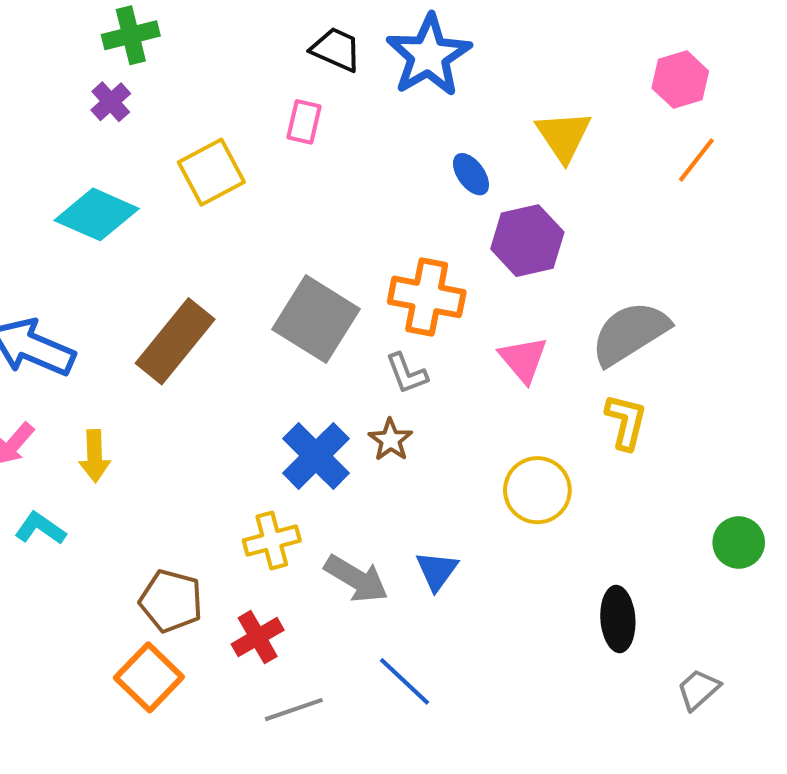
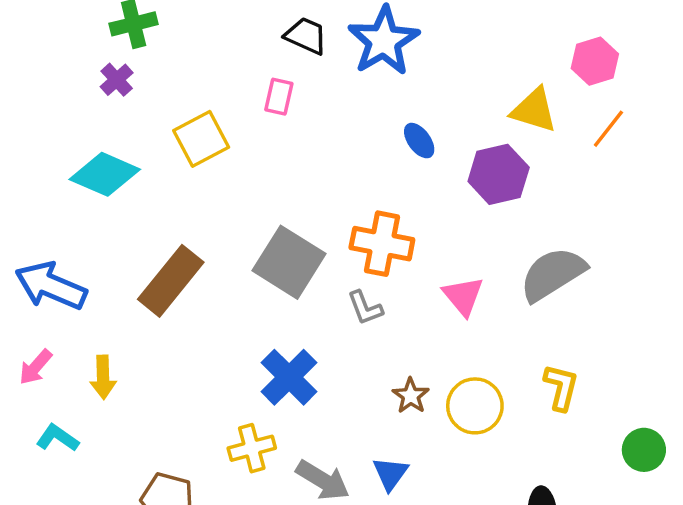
yellow triangle: (564, 136) -> (534, 110), moved, turned -39
purple hexagon: (527, 241) -> (499, 174), moved
yellow L-shape: (626, 422) -> (561, 387), moved
brown star: (390, 440) -> (411, 396), moved

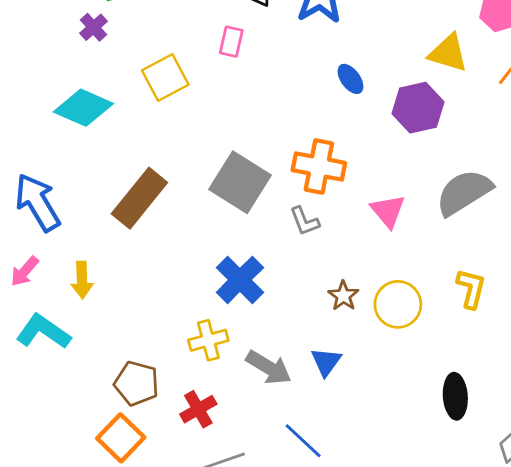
blue arrow: (51, 286) -> (37, 202), turned 36
cyan L-shape: (57, 438) -> (43, 332), size x1.5

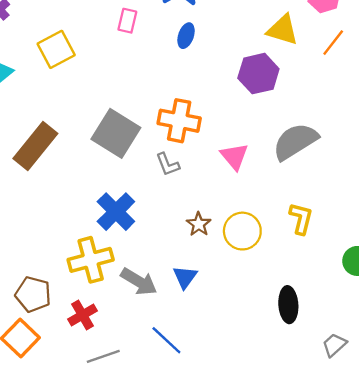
pink rectangle: (231, 42) -> (127, 21), moved
blue ellipse: (350, 79) -> (186, 36), moved, turned 55
yellow cross: (208, 340) -> (91, 260), size x1.4

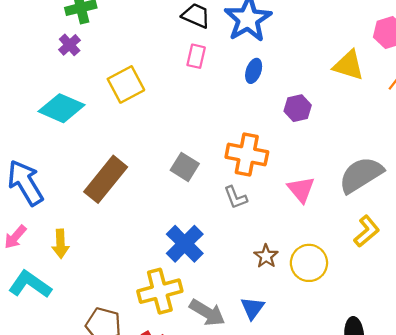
purple hexagon: (258, 74) -> (298, 108), moved, size x0.7
gray square: (116, 133) -> (185, 167), size x0.6
yellow L-shape: (301, 218) -> (367, 231), moved, turned 36

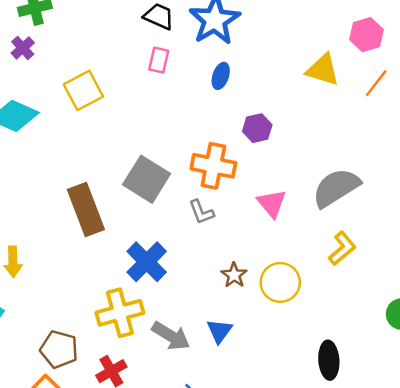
purple hexagon: (298, 108) -> (257, 128), moved
gray square: (185, 167) -> (147, 179), size x1.5
brown rectangle: (106, 179) -> (86, 210), moved, turned -60

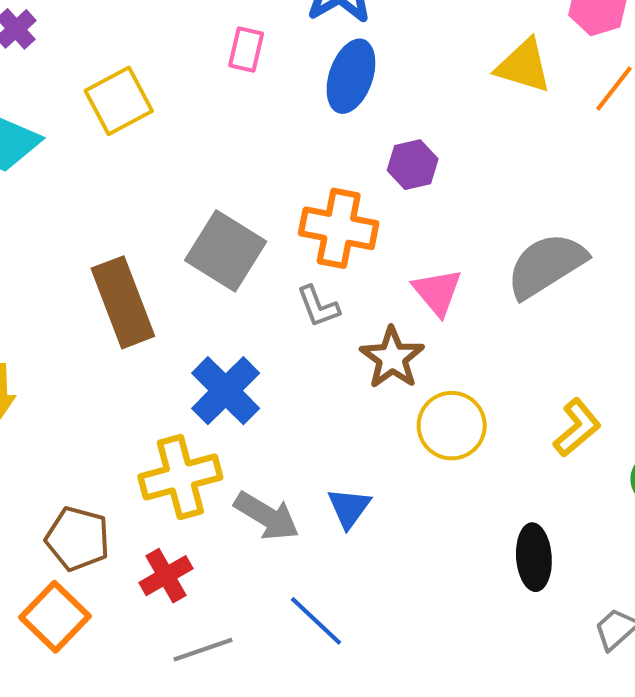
blue ellipse: (221, 76) -> (351, 76), size x1.6
yellow L-shape: (342, 248) -> (577, 428), moved
brown star: (234, 275) -> (392, 358), moved, size x1.4

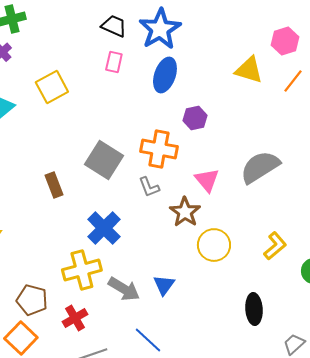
brown rectangle: (123, 302) -> (54, 185), size x0.6

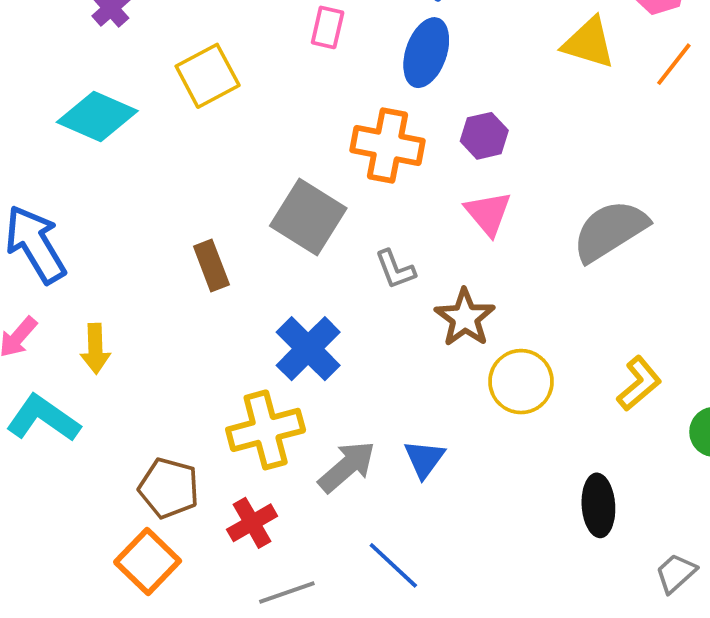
orange cross: (159, 149) -> (388, 145), moved
pink triangle: (207, 180) -> (488, 213), moved
gray arrow: (124, 289) -> (347, 467), turned -72

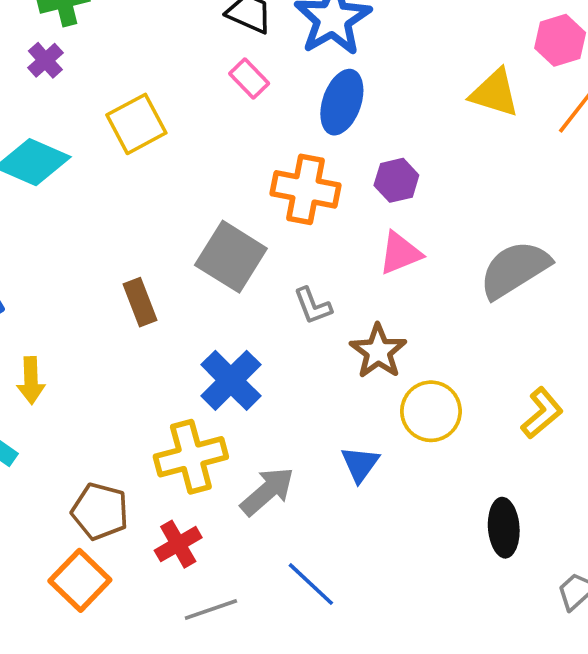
pink rectangle: (328, 27) -> (249, 78), turned -57
pink triangle: (488, 213) -> (400, 253), turned 48
blue triangle: (424, 459) -> (360, 464), moved

